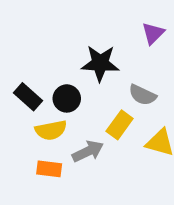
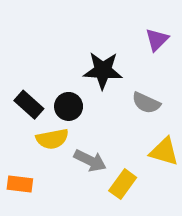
yellow rectangle: (120, 125) -> (123, 184), moved
gray arrow: (88, 151) -> (90, 161), turned 52
orange rectangle: (49, 169) -> (20, 184), moved

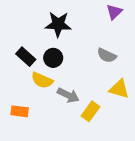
black star: (103, 70) -> (58, 24), moved
yellow semicircle: (52, 139) -> (42, 80), turned 35

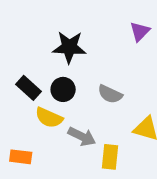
gray semicircle: (107, 55) -> (110, 94), moved
yellow rectangle: (91, 111) -> (110, 157), turned -30

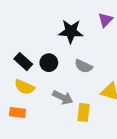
black star: (69, 47) -> (71, 31), moved
yellow semicircle: (49, 118) -> (24, 87), moved

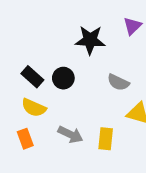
gray semicircle: (84, 66) -> (118, 82), moved
gray arrow: (63, 97) -> (70, 134), moved
orange rectangle: (18, 112) -> (25, 139), turned 63

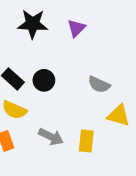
purple triangle: (132, 26) -> (76, 28), moved
black star: (90, 40) -> (33, 24), moved

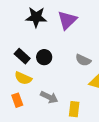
purple triangle: (76, 28) -> (67, 20), size x1.5
yellow rectangle: (86, 141) -> (74, 109), moved

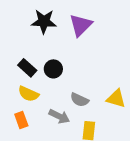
gray semicircle: (83, 60) -> (79, 100), moved

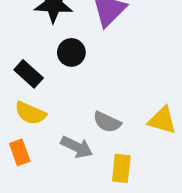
black circle: (53, 69) -> (71, 52), moved

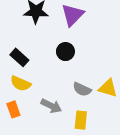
black circle: (71, 52) -> (65, 52), moved
gray semicircle: (107, 122) -> (82, 89), moved

